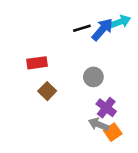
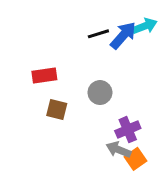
gray circle: (93, 77) -> (100, 93), moved
brown square: (47, 91) -> (57, 109), turned -30
purple cross: (106, 108) -> (128, 130), turned 30

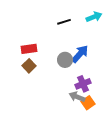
blue arrow: (123, 35) -> (80, 54), moved
brown square: (57, 109) -> (29, 66), moved, turned 32

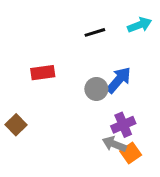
brown square: (29, 66) -> (16, 125), moved

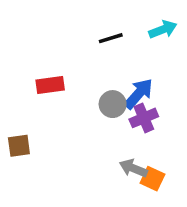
brown square: (16, 125) -> (19, 146), turned 36
purple cross: (123, 125) -> (144, 118), moved
orange square: (131, 153) -> (152, 179), turned -30

